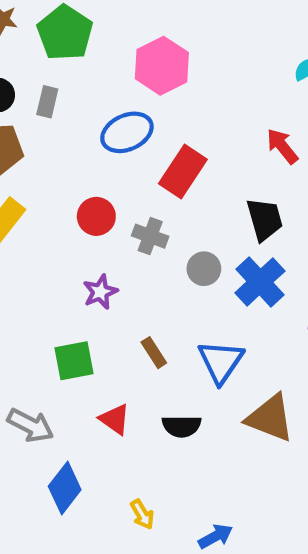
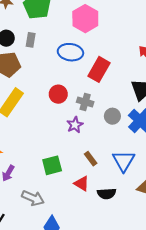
blue ellipse: (127, 132) -> (70, 52), turned 35
purple star: (100, 292) -> (75, 125), moved
red triangle: (115, 419) -> (82, 184), moved

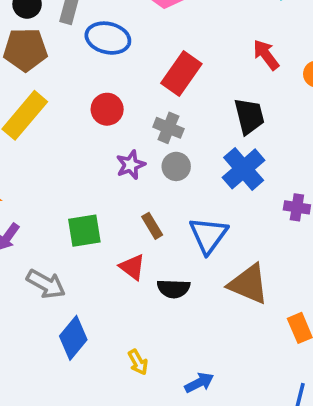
blue ellipse: (70, 52) -> (108, 38), moved
gray cross: (85, 102) -> (168, 128), moved
gray circle: (112, 116) -> (176, 166), moved

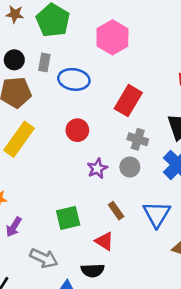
gray cross: (168, 128) -> (138, 139), moved
black semicircle: (174, 289) -> (93, 270), moved

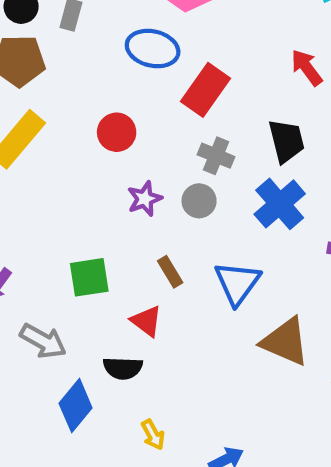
blue ellipse: (74, 79) -> (153, 49), moved

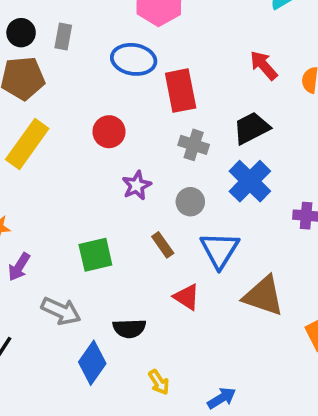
red rectangle: (205, 90) -> (181, 91), turned -42
black trapezoid: (286, 141) -> (251, 128), turned -99
gray circle: (199, 201) -> (190, 202), moved
red triangle: (146, 321) -> (187, 297), moved

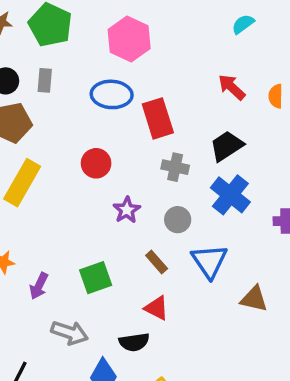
purple arrow: (19, 267) -> (39, 286), moved
brown triangle: (263, 296) -> (254, 299), size x0.7
red triangle: (187, 297) -> (156, 308), moved

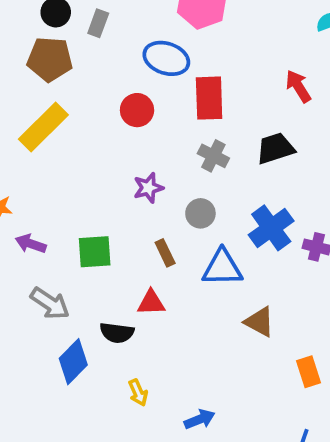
red circle: (96, 163) -> (137, 110), moved
blue cross: (230, 195) -> (271, 228), moved
blue triangle: (209, 261) -> (222, 268), turned 48
purple arrow: (39, 286) -> (31, 244), turned 68
red triangle: (156, 308) -> (151, 303), turned -44

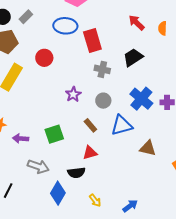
gray rectangle: (98, 23) -> (26, 17), turned 40
red circle: (137, 110) -> (44, 58), moved

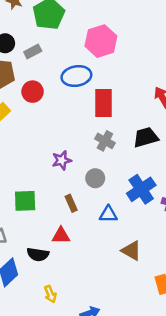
blue ellipse: (65, 26) -> (76, 76), turned -30
red circle: (44, 58) -> (33, 92), moved
blue triangle: (122, 125) -> (108, 214), size x0.7

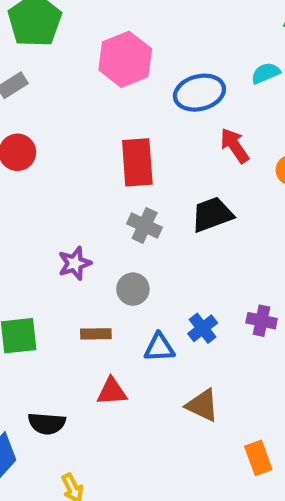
blue ellipse: (76, 76) -> (199, 93), moved
blue cross: (141, 189) -> (203, 328), moved, size x0.6
brown rectangle: (71, 203) -> (96, 334), turned -63
red triangle: (61, 236) -> (112, 391), moved

